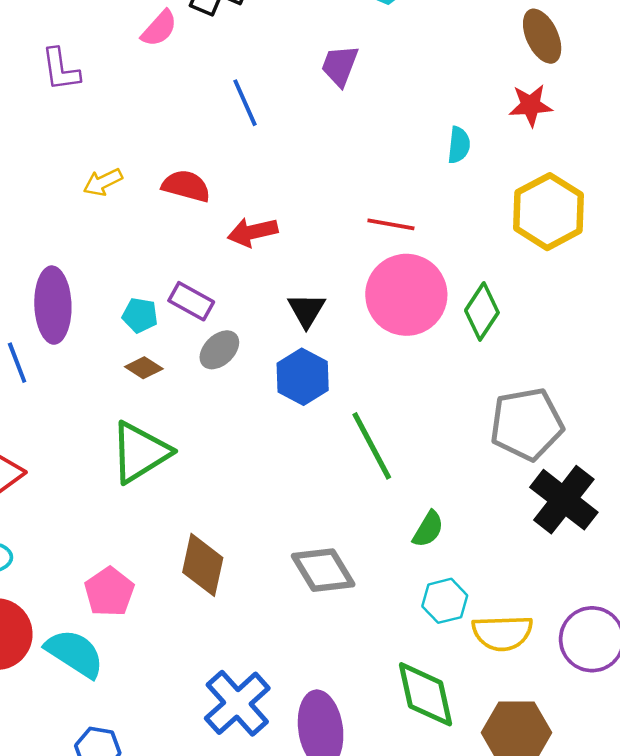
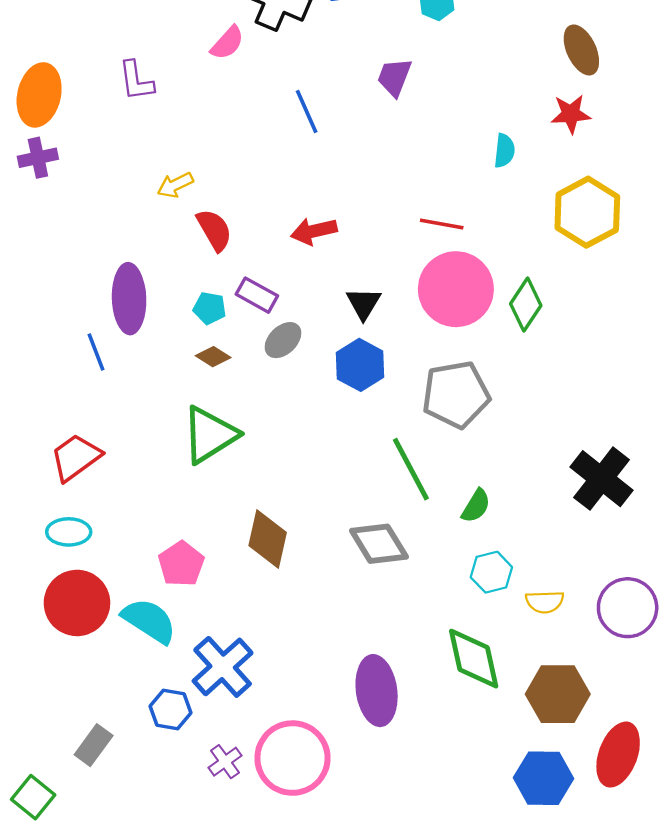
red semicircle: (186, 186) -> (214, 230), moved, turned 45
gray pentagon: (527, 424) -> (456, 395), moved
green line: (372, 446) -> (411, 469), moved
yellow semicircle: (502, 633) -> (545, 602), size x0.7
blue cross: (237, 703) -> (223, 667), moved

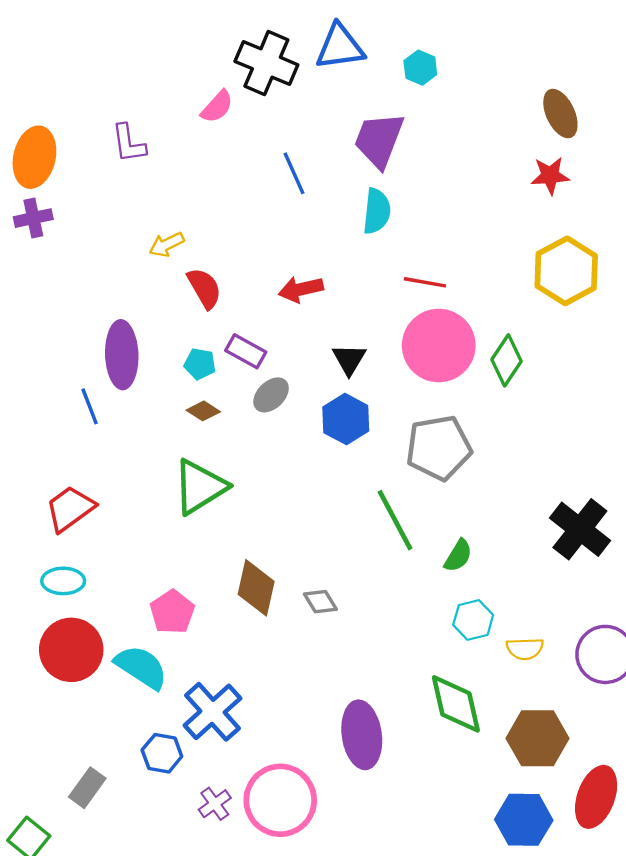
purple trapezoid: (394, 77) -> (379, 140), size x1.5
cyan semicircle: (504, 151) -> (377, 211), moved, size x1.4
gray diamond: (379, 544) -> (320, 602), moved, size x0.6

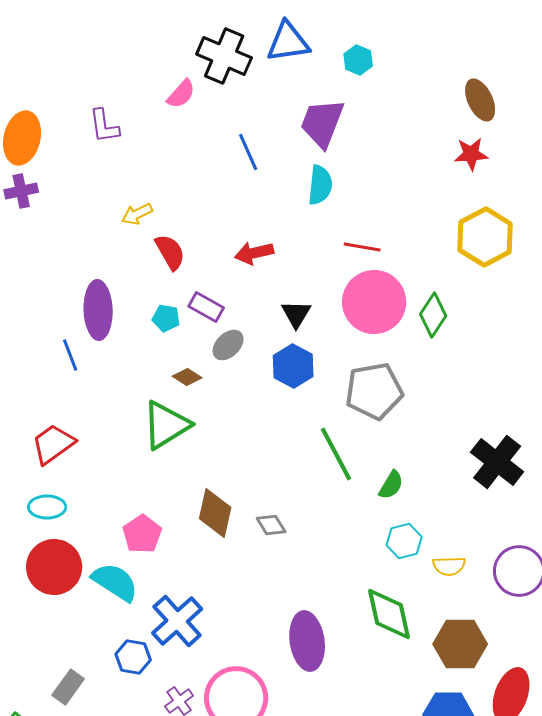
brown diamond: (203, 411) -> (187, 377), moved

